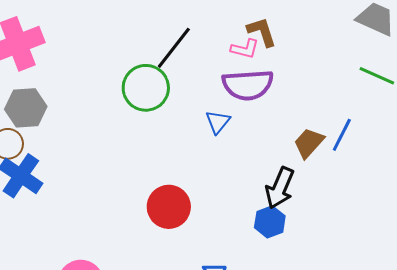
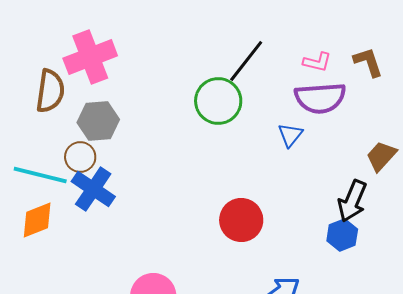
brown L-shape: (262, 32) -> (368, 62), moved

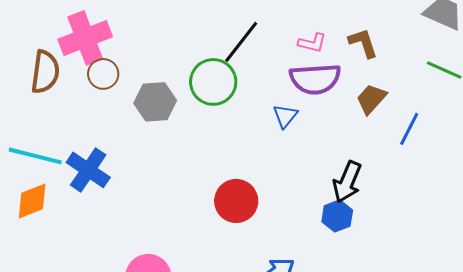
gray hexagon: (98, 121) -> (155, 102), moved
brown trapezoid: (381, 156) -> (371, 99), moved
brown circle: (80, 157) -> (103, 74), moved

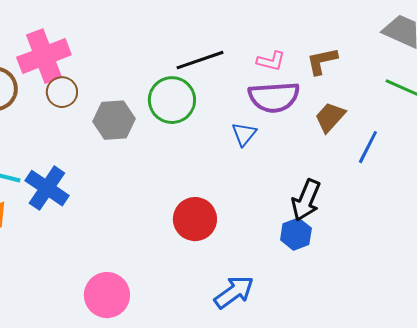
black line: (241, 42) -> (200, 60), turned 33
brown L-shape: (363, 43) -> (322, 61), turned -84

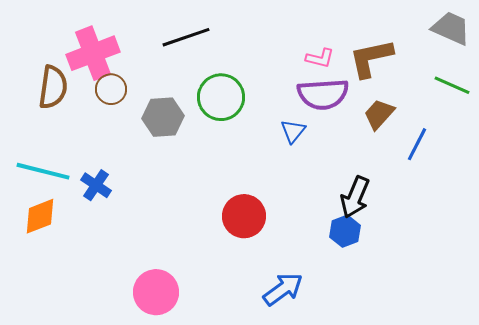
black line: (200, 60) -> (186, 37), moved
brown L-shape: (322, 61) -> (371, 58), size x1.4
blue cross: (47, 188) -> (96, 185), size x0.7

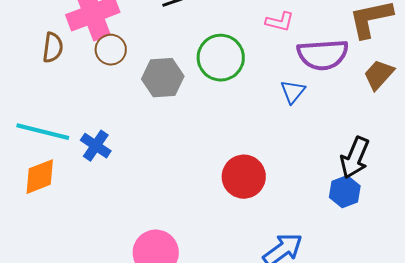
pink L-shape: (320, 58) -> (280, 22), moved
brown semicircle: (53, 87) -> (53, 48), size x0.7

